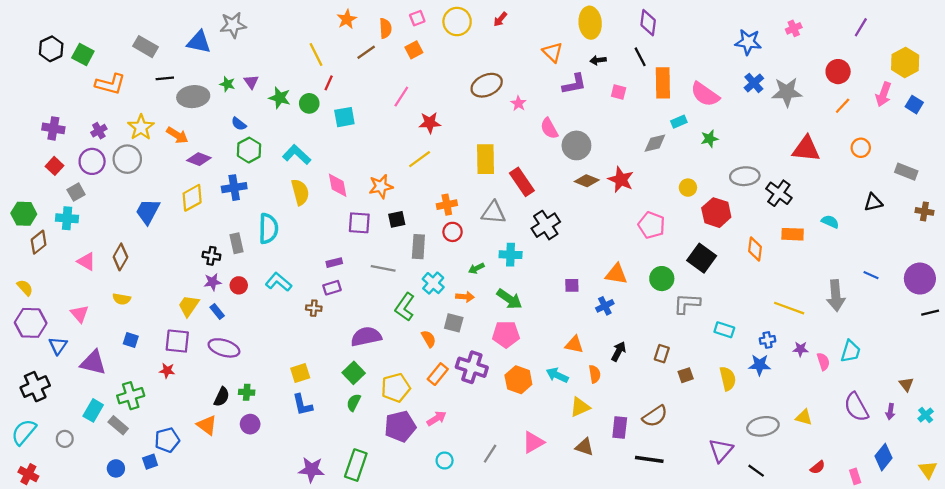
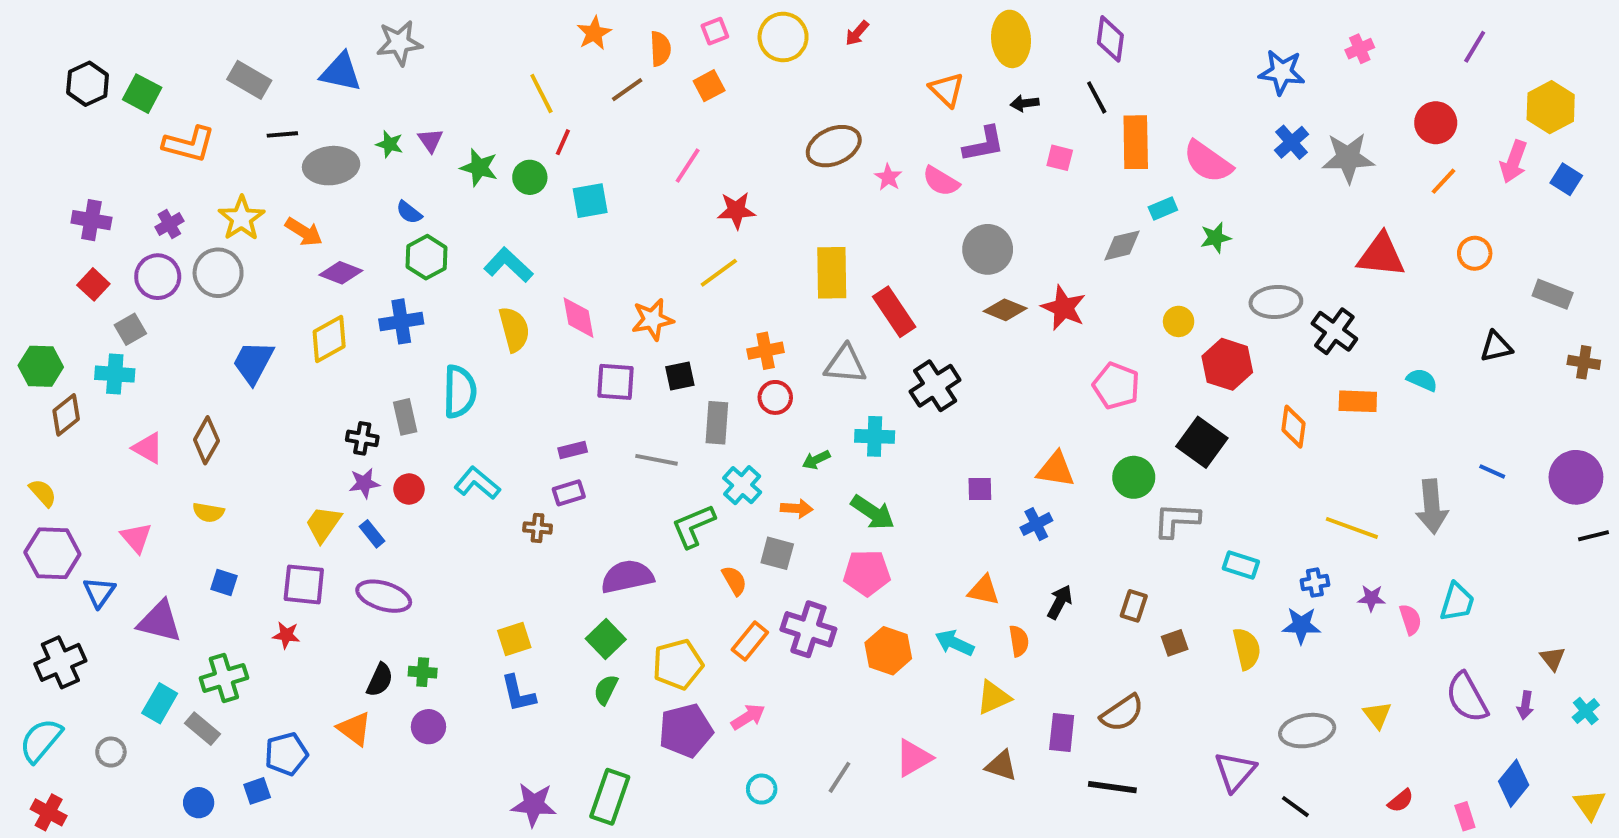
pink semicircle: (549, 128) -> (941, 181), moved, turned -30
green L-shape: (405, 307) -> (693, 526), turned 32
yellow triangle: (804, 417) -> (1377, 715), turned 36

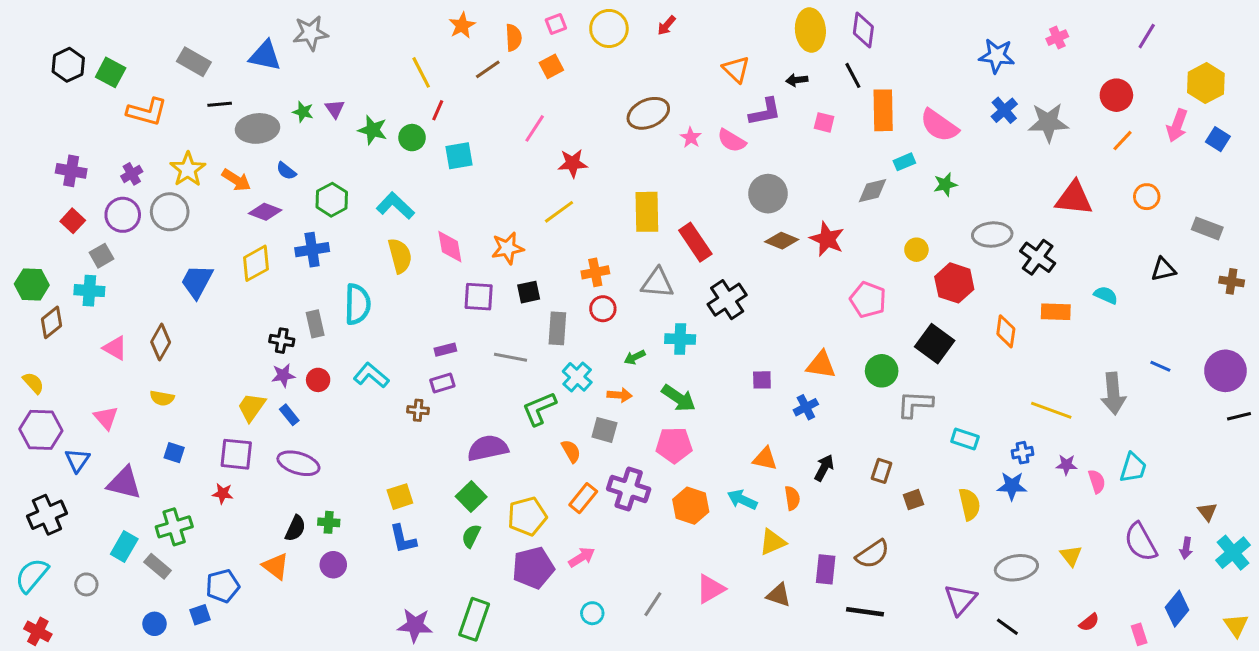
yellow ellipse: (1011, 39) -> (810, 30), moved
blue semicircle: (409, 212) -> (286, 171), moved
cyan cross: (1586, 711) -> (1233, 553), size x1.6

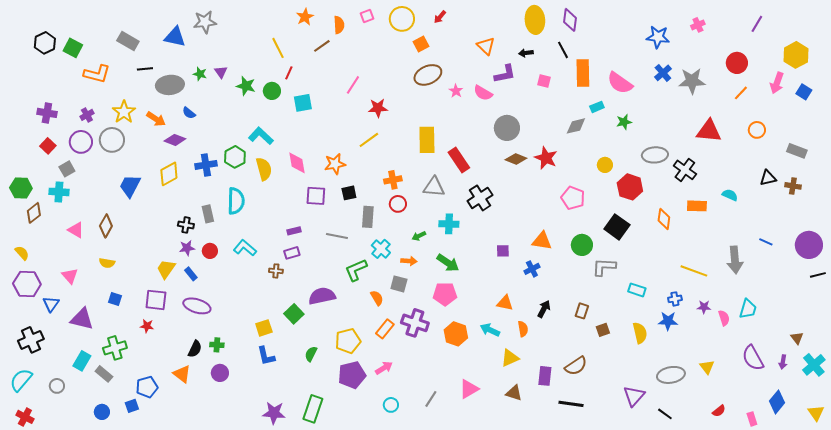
orange square: (551, 66) -> (421, 44), moved
green hexagon: (332, 200) -> (235, 157), moved
brown cross: (1232, 281) -> (793, 186), moved
green square: (471, 497) -> (294, 314), moved

